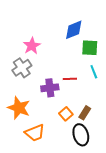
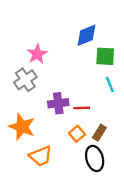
red line: (70, 79) -> (82, 108), moved

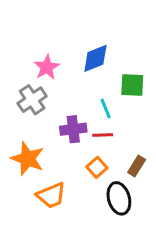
blue diamond: (86, 35) -> (95, 58), moved
green square: (105, 56) -> (132, 85), moved
cyan line: (110, 84) -> (106, 109), moved
brown rectangle: (99, 133) -> (137, 166), moved

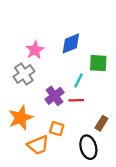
cyan line: (106, 109) -> (79, 81), turned 48
purple cross: (73, 129) -> (55, 96), turned -30
orange star: (28, 159) -> (21, 118), turned 30
orange square: (97, 167) -> (57, 129), moved, turned -32

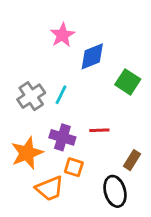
pink star: (35, 50) -> (62, 35), moved
green square: (98, 63) -> (128, 82), turned 30
cyan line: (79, 81) -> (61, 95), moved
purple cross: (55, 96) -> (62, 137), moved, turned -36

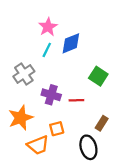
green square: (128, 82) -> (98, 76), moved
cyan line: (61, 95) -> (47, 50), moved
purple cross: (62, 137) -> (51, 95), moved
orange square: (74, 167) -> (57, 129), turned -32

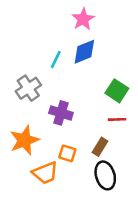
pink star: (48, 27) -> (83, 19), moved
red line: (76, 100) -> (117, 119), moved
brown rectangle: (102, 123) -> (100, 147), moved
orange square: (57, 129) -> (67, 153), turned 32

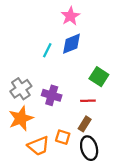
gray cross: (28, 88) -> (21, 89), moved
red line: (117, 119) -> (88, 101), moved
orange square: (67, 153) -> (63, 137), moved

